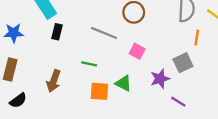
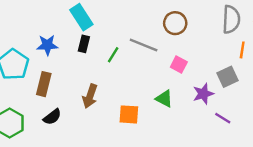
black rectangle: (57, 32) -> (84, 44), moved
green line: (89, 64) -> (113, 55), moved, turned -70
orange square: (99, 91) -> (129, 114), moved

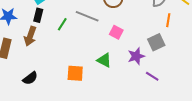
brown arrow: (90, 96) -> (30, 36), moved
black semicircle: (52, 117) -> (30, 78), moved

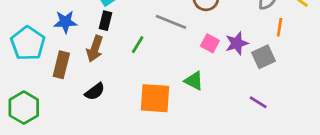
green line: (62, 24) -> (138, 45), moved
purple star: (136, 56) -> (237, 43), moved
orange square: (75, 73) -> (155, 98), size x1.4
black semicircle: (30, 78) -> (95, 91), moved

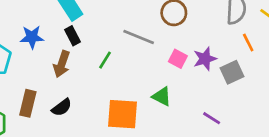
black rectangle: (105, 21) -> (72, 36), turned -42
orange line: (280, 27) -> (248, 42), turned -36
brown rectangle: (61, 65) -> (28, 103), moved
purple line: (258, 102) -> (212, 118), moved

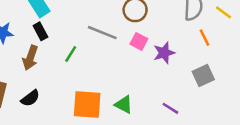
pink square: (178, 59) -> (139, 41), moved
gray square: (232, 72) -> (203, 76), moved
green triangle: (162, 97) -> (124, 105), moved

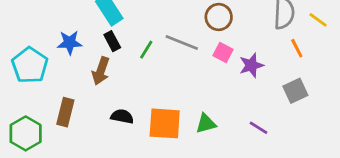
green line: (71, 54) -> (146, 50), moved
black semicircle: (30, 98) -> (122, 116), moved, turned -132
green triangle: (124, 105) -> (206, 123), turned -42

